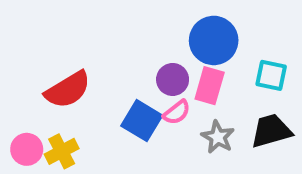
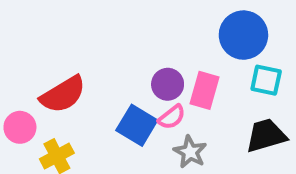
blue circle: (214, 40) -> (243, 35), moved
gray star: (218, 137) -> (190, 152), moved
pink circle: (27, 149) -> (20, 127), moved

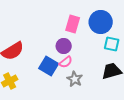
pink rectangle: (205, 90) -> (73, 24), moved

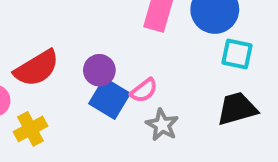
purple circle: (64, 46) -> (99, 70), moved

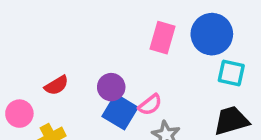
red semicircle: (37, 68) -> (56, 85), size x0.6

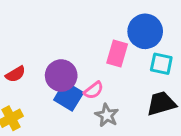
pink rectangle: (162, 38) -> (117, 53), moved
purple circle: (111, 87) -> (61, 76), size x1.4

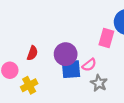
red semicircle: (15, 74) -> (32, 53), turned -40
blue square: (69, 96) -> (71, 69), turned -36

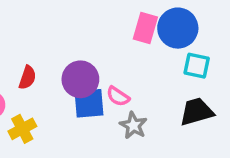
pink rectangle: (106, 38) -> (145, 28), moved
pink semicircle: (89, 65) -> (118, 96), turned 72

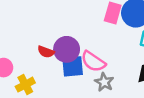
red semicircle: (27, 78) -> (46, 52), moved, turned 91
pink semicircle: (118, 96) -> (93, 61), size x1.5

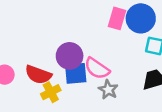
red semicircle: (46, 52) -> (38, 75), moved, size x1.5
yellow cross: (25, 85) -> (51, 92), moved

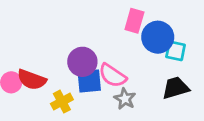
blue circle: (141, 18) -> (158, 37), moved
red semicircle: (38, 75) -> (32, 80), moved

